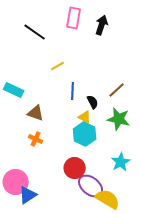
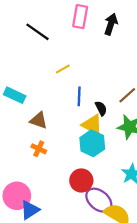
yellow triangle: (85, 117) -> (92, 125), size x1.5

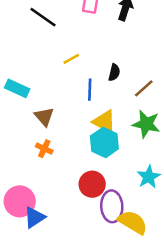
black semicircle: (101, 108) -> (114, 72), moved, turned 40
brown triangle: (39, 120) -> (44, 117), turned 30
purple ellipse: (99, 200) -> (112, 206), turned 48

